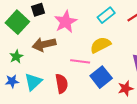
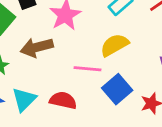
red semicircle: (62, 84) -> (63, 100), turned -66

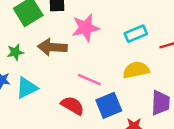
yellow semicircle: (114, 45) -> (136, 70), moved
red semicircle: (63, 100) -> (73, 106), moved

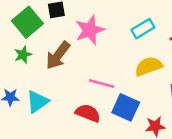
brown arrow: (52, 47) -> (58, 55), turned -48
green star: (15, 52) -> (23, 55), moved
blue square: (109, 105) -> (126, 107), turned -35

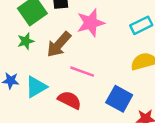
pink line: (102, 84) -> (82, 72), moved
red semicircle: (88, 113) -> (69, 100), moved

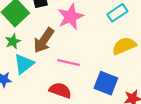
cyan triangle: (36, 87) -> (24, 64), moved

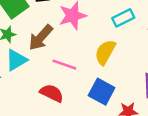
yellow semicircle: (124, 46) -> (105, 52), moved, turned -45

